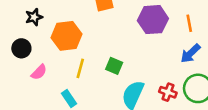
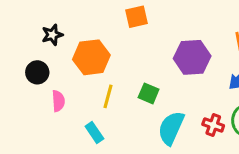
purple hexagon: (153, 20) -> (192, 57), moved
pink semicircle: (39, 72) -> (58, 101), turned -48

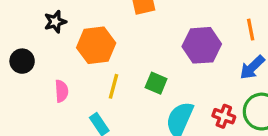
black circle: (37, 72) -> (22, 61), moved

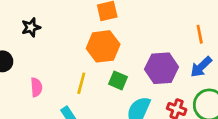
orange hexagon: (96, 45) -> (103, 46), moved
purple hexagon: (202, 45) -> (162, 68), moved

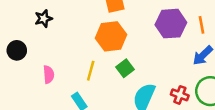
purple hexagon: (162, 68) -> (171, 24), moved
green square: (118, 80) -> (125, 68), turned 30

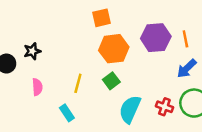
black star: (44, 19) -> (32, 51), moved
orange hexagon: (111, 36) -> (114, 49), moved

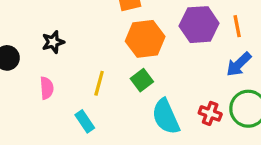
black star: (32, 51) -> (53, 42), moved
cyan semicircle: (130, 109) -> (166, 117), turned -48

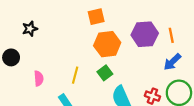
black star: (53, 42) -> (30, 29), moved

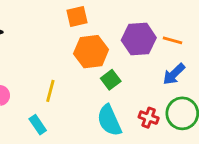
orange line: (171, 35) -> (172, 40), turned -64
green square: (105, 73) -> (111, 80), moved

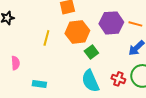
yellow line: (50, 91) -> (46, 38), moved
cyan rectangle: (38, 125) -> (39, 84), turned -48

